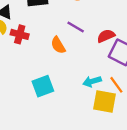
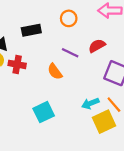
red semicircle: (106, 36) -> (97, 46), moved
yellow square: (105, 101) -> (104, 122), turned -30

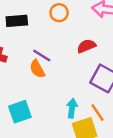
purple line: (70, 53) -> (42, 55), moved
cyan arrow: (90, 103) -> (72, 108), turned 112

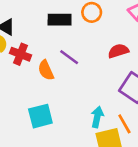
black rectangle: (17, 21) -> (60, 20), moved
orange semicircle: (37, 69) -> (46, 70), moved

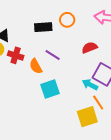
cyan square: (40, 116) -> (50, 89), moved
cyan arrow: (97, 117) -> (90, 85), moved, turned -70

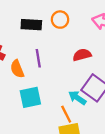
purple line: (53, 55) -> (38, 58), turned 42
orange line: (98, 102) -> (66, 114), moved

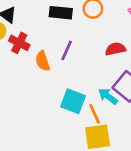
purple line: (38, 58) -> (67, 50), turned 30
cyan square: (30, 97) -> (73, 101), moved, turned 30

